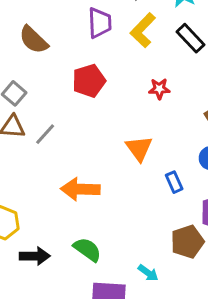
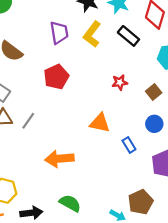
red star: (159, 89) -> (120, 82), moved
orange triangle: (139, 148) -> (100, 123), turned -35
brown pentagon: (187, 242) -> (141, 202), moved

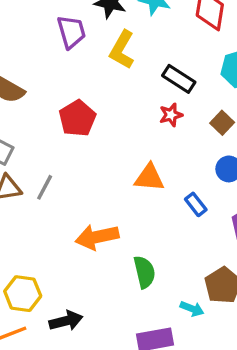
purple trapezoid: (59, 33) -> (71, 32), moved
black rectangle: (128, 36) -> (179, 79), moved
green semicircle: (70, 203) -> (144, 272), moved, turned 55

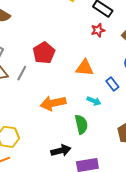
red pentagon: (77, 118) -> (44, 53), moved
cyan arrow: (192, 309) -> (94, 101), moved
black arrow: (66, 321) -> (61, 151), moved

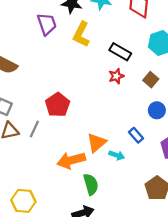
orange triangle: (85, 68) -> (97, 143), moved, turned -42
green semicircle: (81, 124) -> (91, 184), moved

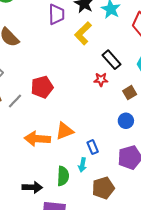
blue rectangle: (136, 135) -> (93, 147), moved
cyan arrow: (117, 155) -> (82, 165), moved, turned 64
green semicircle: (91, 184) -> (63, 176), moved

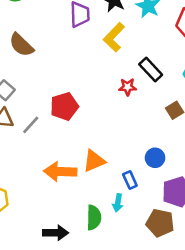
red star: (101, 80) -> (128, 87), moved
blue circle: (126, 121) -> (155, 158), moved
brown pentagon: (103, 188) -> (160, 223), moved, turned 30

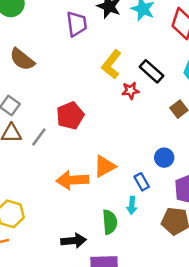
yellow L-shape: (114, 37) -> (111, 64), moved

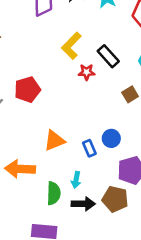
orange arrow: (72, 180) -> (20, 169), moved
blue rectangle: (142, 182) -> (89, 148), moved
black arrow: (74, 241) -> (83, 204), moved

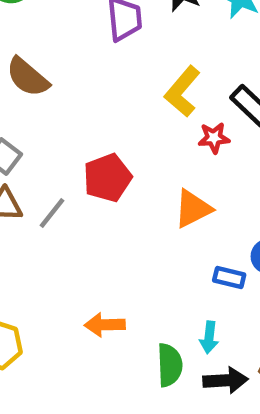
orange triangle: (54, 141) -> (193, 209), moved
blue rectangle: (89, 148) -> (229, 277), turned -49
orange arrow: (20, 169) -> (105, 325), size x0.7

